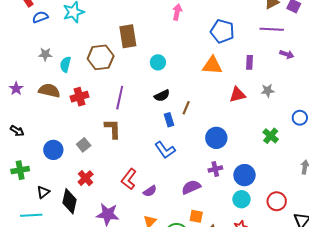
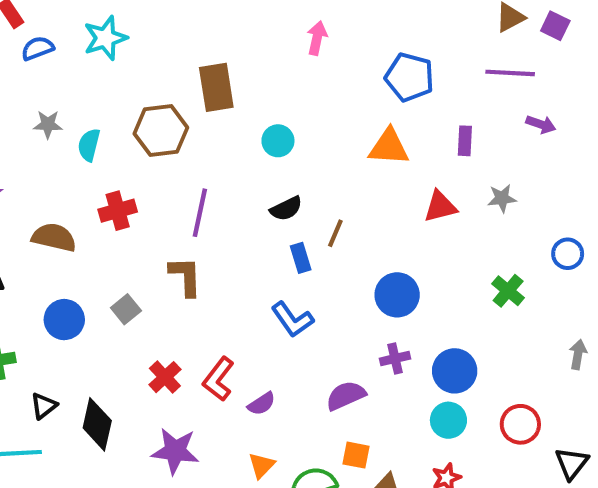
brown semicircle: (49, 91) -> (54, 237), moved
red cross: (86, 178) -> (165, 377), moved

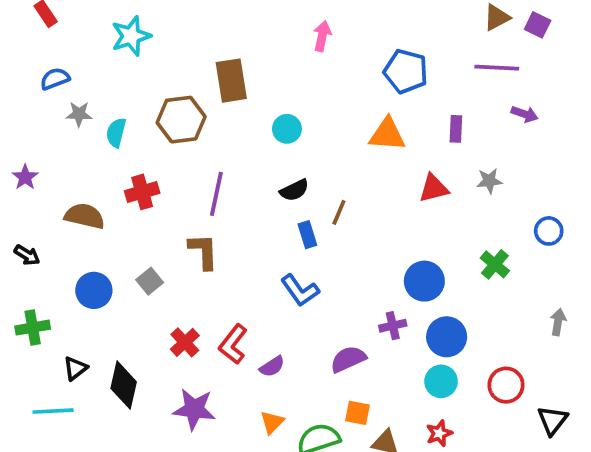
blue semicircle: (38, 48) -> (55, 79), moved
blue circle: (397, 295) -> (424, 281), moved

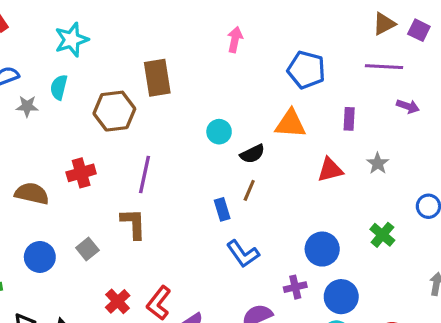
cyan circle: (287, 129) -> (219, 132), moved
cyan semicircle: (116, 133) -> (59, 87), moved
gray star: (489, 181) -> (378, 163), turned -30
black semicircle: (294, 190) -> (252, 154), moved
blue L-shape: (300, 290) -> (243, 254), moved

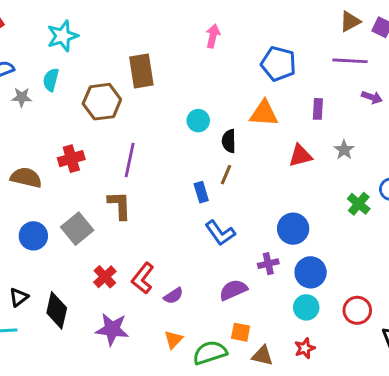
black semicircle: (252, 154) -> (229, 141), turned 115
green cross: (382, 235) -> (359, 204), moved
gray square: (87, 249) -> (77, 229), size x1.5

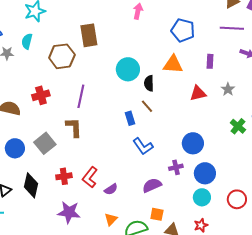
cyan circle: (198, 121) -> (128, 69), size x1.5
brown line: (226, 175) -> (147, 106), turned -64
red cross: (105, 277) -> (64, 176), turned 35
black diamond: (57, 310) -> (31, 185), moved

